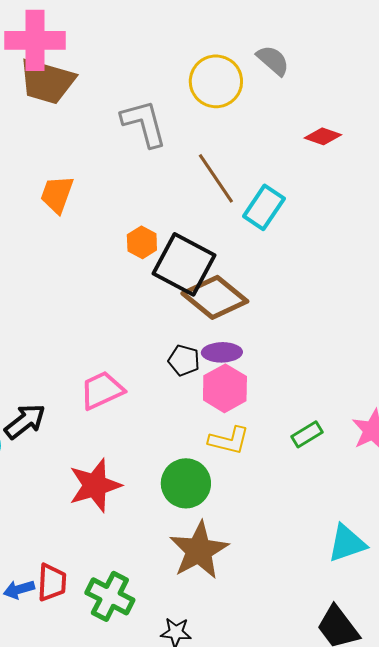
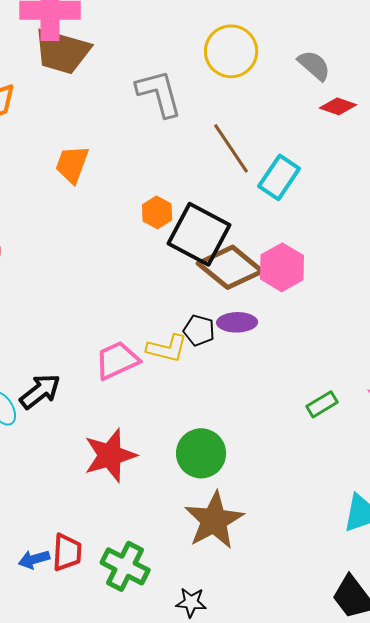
gray semicircle: (273, 60) -> (314, 65), moved
pink hexagon: (225, 388) -> (282, 267), moved
yellow L-shape: (229, 440) -> (167, 348), moved

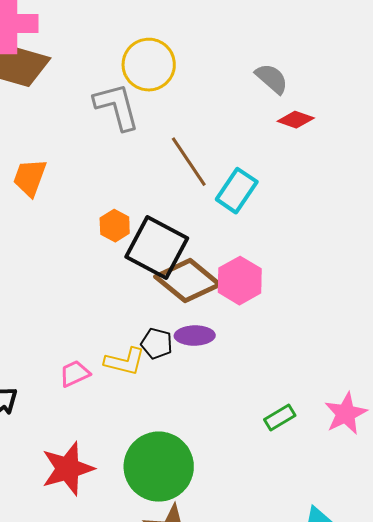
yellow circle: (231, 51) -> (149, 65), moved
pink trapezoid: (117, 360) -> (75, 374), size x0.7
green circle: (201, 453) -> (159, 467), size x1.4

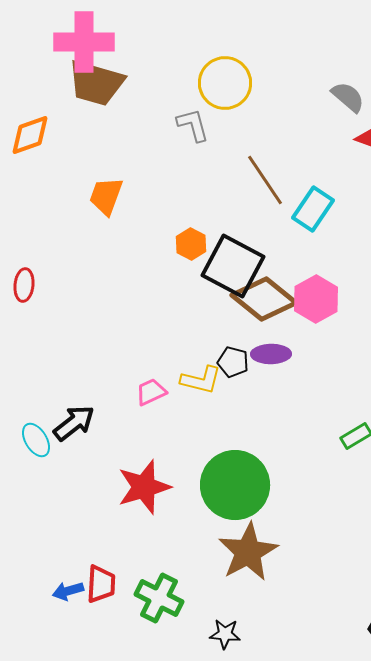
gray L-shape: (117, 107) -> (193, 125), size x0.7

